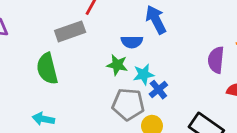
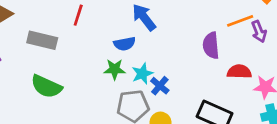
gray rectangle: (70, 31) -> (42, 40), moved, turned 44
green semicircle: (47, 69) -> (46, 86), turned -40

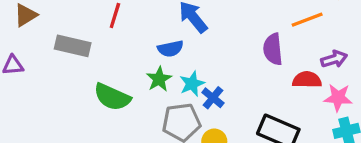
purple arrow: (259, 32) -> (334, 59), moved, turned -85
green star: (115, 69) -> (159, 79), turned -30
green semicircle: (46, 86) -> (112, 97), moved

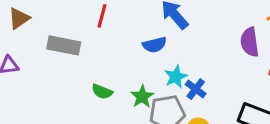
green star: (159, 79) -> (142, 97), moved
green semicircle: (112, 97) -> (102, 92), size x0.6

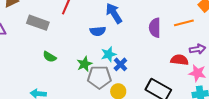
purple semicircle: (250, 42) -> (155, 28), moved
green semicircle: (102, 92) -> (50, 57), moved

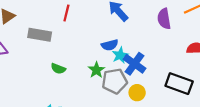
blue semicircle: (98, 31) -> (110, 45), moved
blue cross: (120, 64) -> (135, 64), size x1.5

